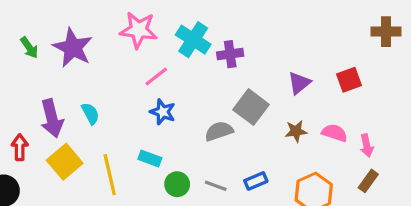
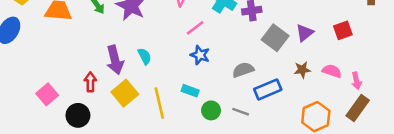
gray square: (251, 107) -> (275, 38), moved
blue rectangle: (256, 181) -> (268, 89), moved, size x1.5
brown rectangle: (368, 181) -> (358, 108), size x1.5

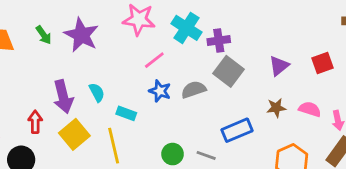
gray square: (275, 38) -> (229, 71), moved
gray semicircle: (243, 70) -> (194, 90), moved
cyan rectangle: (190, 91) -> (126, 113), moved

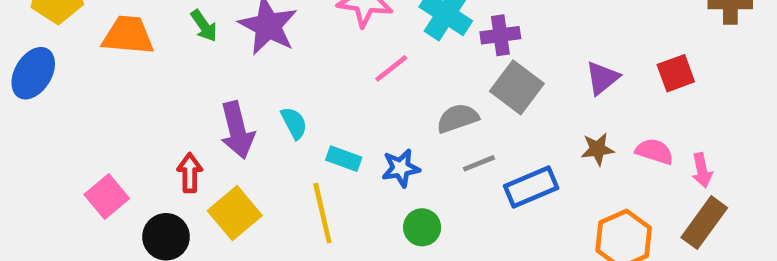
blue star: (160, 91) -> (401, 168), moved, turned -30
yellow square: (74, 134) -> (235, 213), moved
gray line: (206, 155) -> (479, 163), moved, turned -42

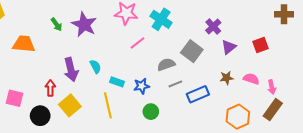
orange trapezoid: (128, 35) -> (24, 44), moved
purple cross: (500, 35) -> (213, 27), moved, turned -35
pink square: (107, 196) -> (15, 98), turned -36

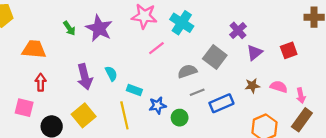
blue star: (142, 86) -> (158, 105), moved
red arrow: (50, 88) -> (41, 82), moved
green circle: (151, 112) -> (180, 118), moved

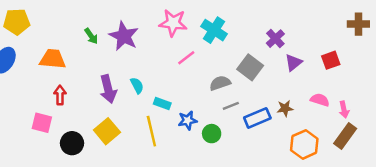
brown star: (252, 86) -> (285, 108), moved

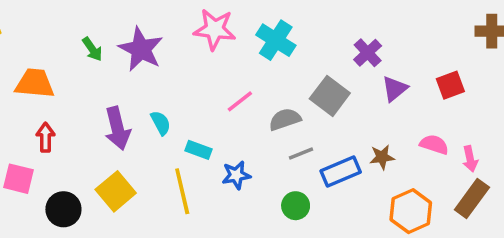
pink line: (186, 58) -> (240, 101), moved
green circle: (212, 134) -> (296, 206), moved

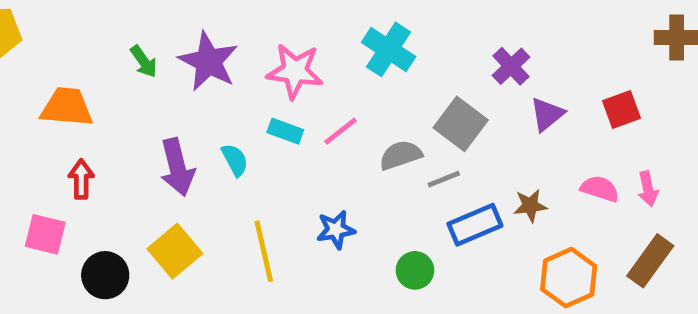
pink star: (215, 29) -> (295, 71), moved
cyan rectangle: (198, 150) -> (285, 131), moved
gray line: (301, 153) -> (444, 179), moved
pink arrow: (470, 159) -> (648, 189), moved

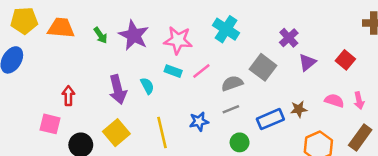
orange trapezoid: (67, 107) -> (61, 28), moved
red square: (621, 110) -> (345, 60), turned -30
gray line: (444, 179) -> (231, 109), moved

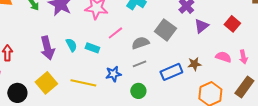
cyan rectangle: (173, 71) -> (92, 48), moved
yellow line: (162, 133) -> (83, 83), turned -65
green circle: (240, 142) -> (138, 91), moved

